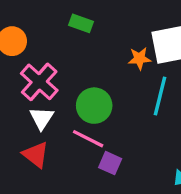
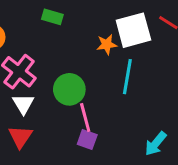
pink line: (88, 139) -> (85, 117), moved, turned 52
red triangle: (36, 155) -> (20, 137), turned 30

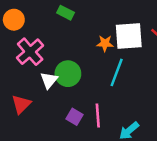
white triangle: (23, 104) -> (49, 80), moved
pink line: (85, 117) -> (98, 115), moved

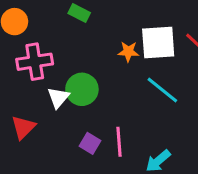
pink cross: (30, 52) -> (35, 62), turned 32
cyan line: (117, 72) -> (162, 90), moved, turned -72

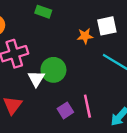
white square: (158, 42) -> (107, 26), size x0.7
purple square: (90, 143) -> (65, 110), turned 35

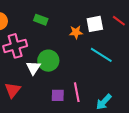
green rectangle: (43, 12) -> (41, 20), moved
purple square: (65, 110) -> (58, 95), turned 32

